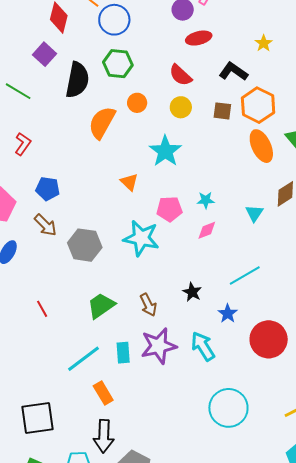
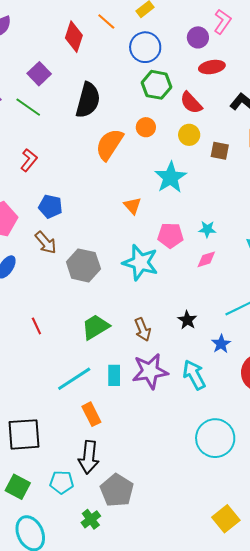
blue circle: (114, 20) -> (145, 47), moved
purple square: (45, 54) -> (39, 74), moved
green hexagon: (118, 64) -> (156, 85), moved
brown square: (222, 111) -> (220, 151), moved

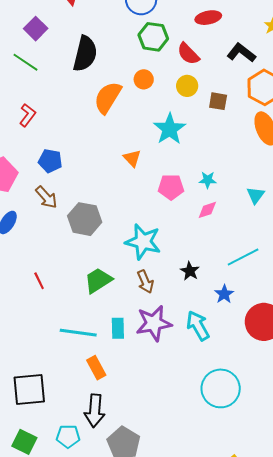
cyan star: (140, 262) -> (143, 242), moved
cyan line: (74, 379) -> (78, 333), turned 42

